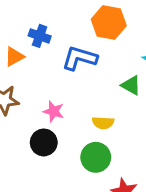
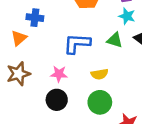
blue L-shape: (79, 58) -> (77, 43), moved

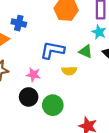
yellow semicircle: (99, 74) -> (69, 71), moved
green circle: (100, 102) -> (53, 105), moved

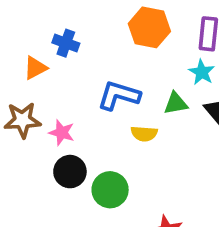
green triangle: (86, 52) -> (176, 103), turned -40
pink star: (33, 75) -> (62, 133), moved

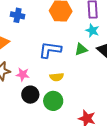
blue cross: (66, 43) -> (18, 15), moved
yellow semicircle: (144, 134) -> (57, 77), moved

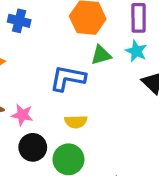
green triangle: (81, 49) -> (101, 55), moved

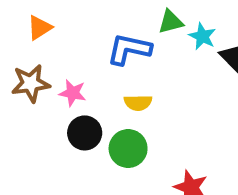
cyan star: (136, 51) -> (202, 36), moved

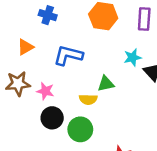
green triangle: (171, 22) -> (106, 84), moved
cyan star: (202, 36) -> (133, 58), turned 30
blue L-shape: (129, 49) -> (68, 55), moved

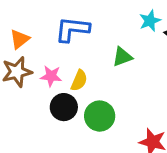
orange triangle: (25, 47) -> (20, 39), moved
yellow semicircle: (88, 99) -> (79, 80), moved, turned -60

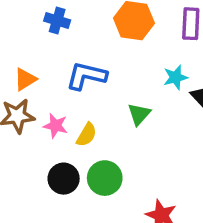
green triangle: (122, 57) -> (139, 114), turned -35
black circle: (64, 107) -> (64, 179), moved

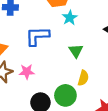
cyan star: (176, 77) -> (70, 18), moved
yellow semicircle: (87, 135) -> (83, 78), moved

